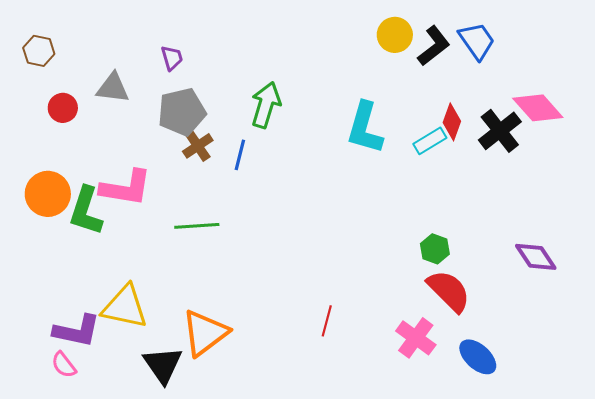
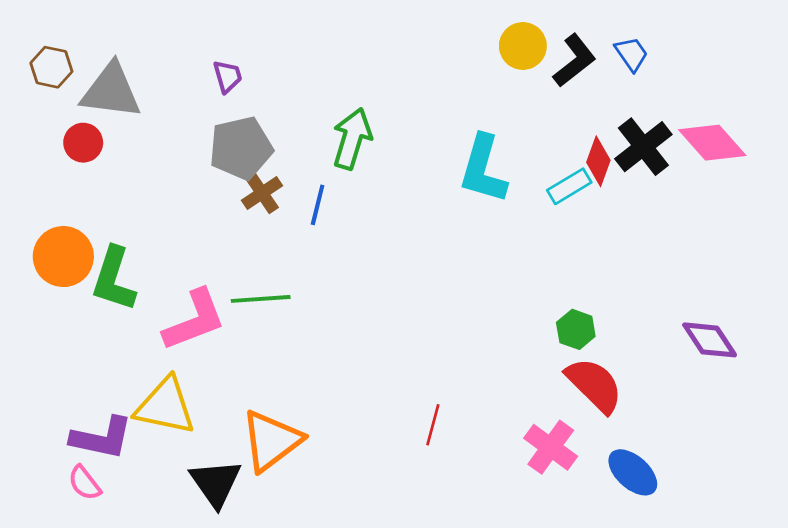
blue trapezoid: (477, 41) -> (631, 54), size x0.7
gray triangle: (113, 88) -> (111, 91), moved, size x1.4
black cross: (500, 131) -> (643, 147), moved
pink L-shape: (126, 188) -> (194, 320), moved, turned -30

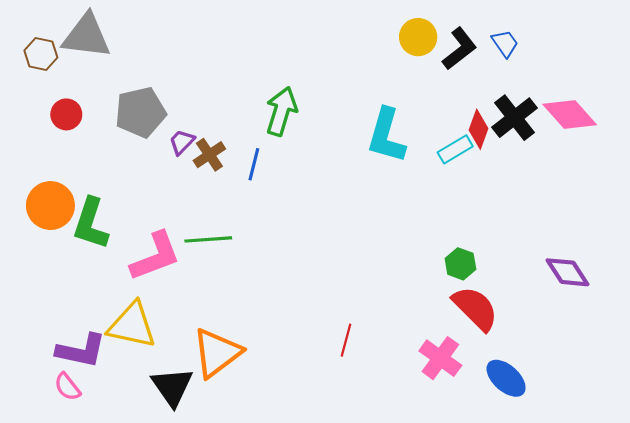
purple trapezoid: (228, 76) -> (182, 142), moved, turned -120
gray triangle: (111, 91) -> (86, 36), moved
gray pentagon: (241, 148) -> (140, 112), moved

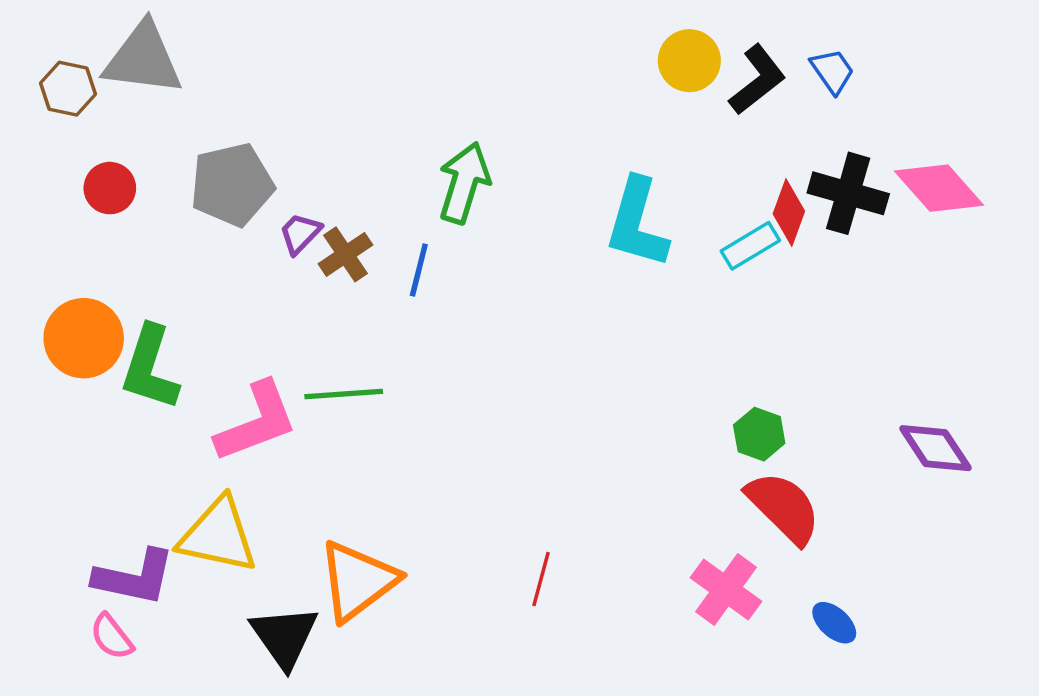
black cross: (515, 118) -> (848, 193), turned -36
red line: (346, 340) -> (541, 579), moved
blue ellipse: (506, 378) -> (834, 623), size x0.7

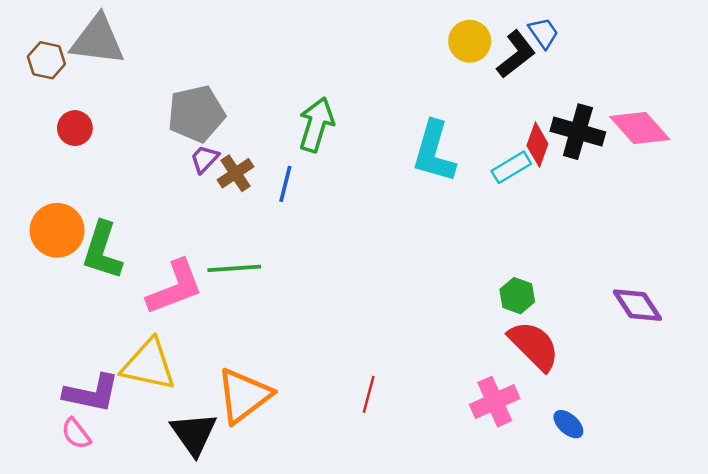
blue trapezoid: (832, 71) -> (543, 33), moved
gray pentagon: (232, 185) -> (196, 114), moved
pink cross: (726, 590) -> (495, 402), turned 30

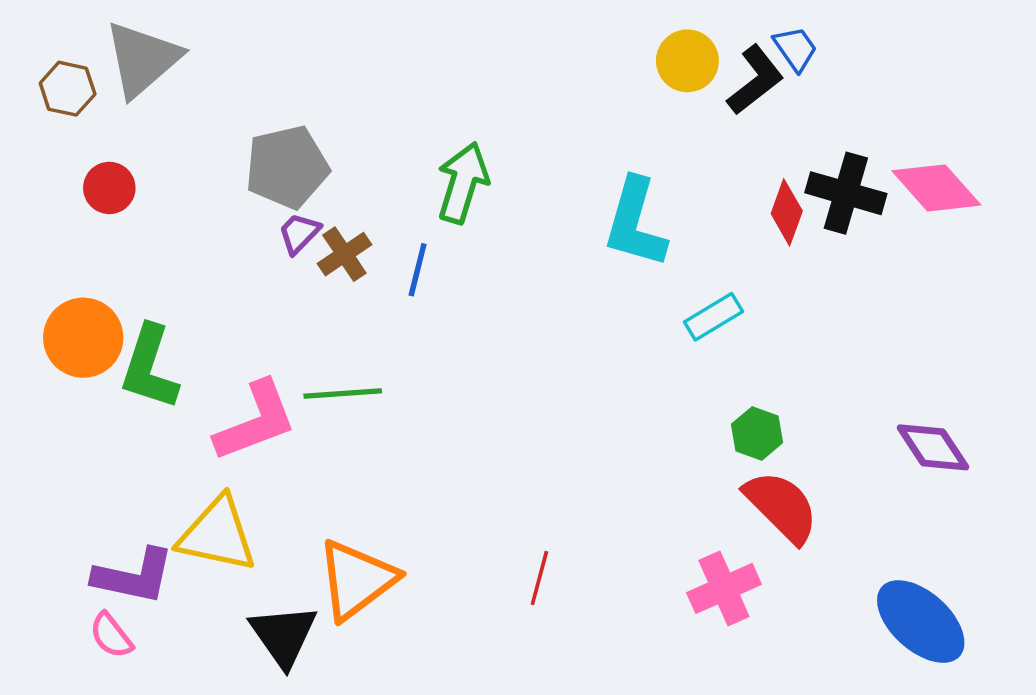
gray triangle: (98, 40) -> (142, 59), turned -48
cyan rectangle: (511, 167) -> (714, 317), moved
blue ellipse: (568, 424) -> (921, 622), moved, size x2.0

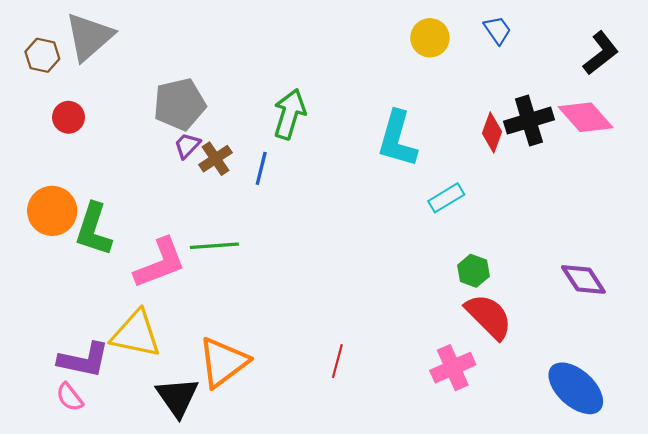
black L-shape: (755, 80) -> (601, 53), moved
black cross: (846, 193) -> (529, 121), turned -33

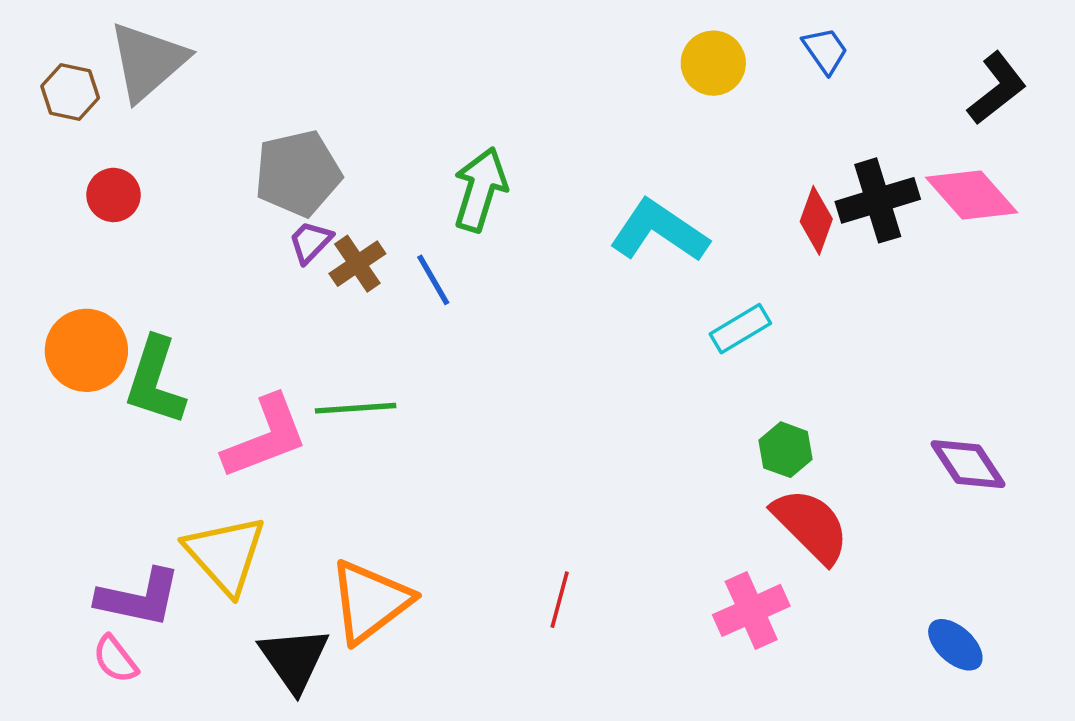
cyan L-shape: (397, 139) -> (659, 231), turned 108
blue line: (261, 168) -> (433, 280), turned -44
yellow triangle: (136, 334) -> (226, 554), turned 36
blue ellipse: (576, 388) -> (955, 645), size x0.6

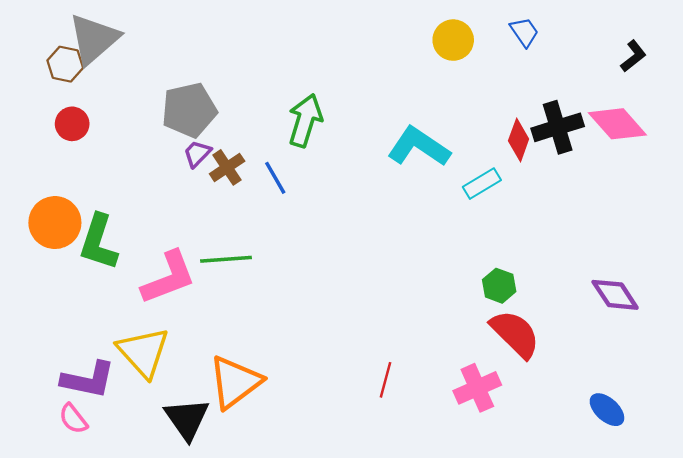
black L-shape: (997, 88) -> (633, 56), size x0.7
brown hexagon: (70, 92) -> (65, 64), moved
cyan rectangle: (740, 329) -> (482, 184), moved
red line: (560, 600) -> (385, 380), moved

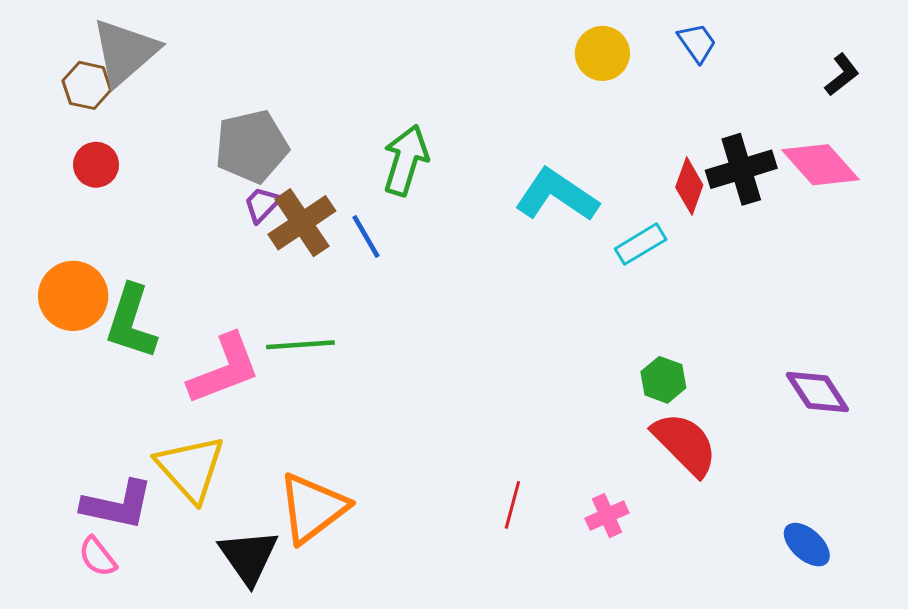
brown cross: (227, 167) -> (302, 223), size x1.4
pink cross: (477, 388) -> (607, 516), moved, size x0.7

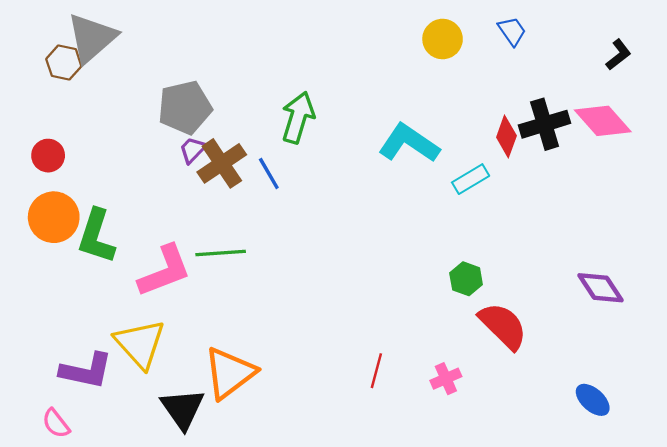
red circle: (96, 165) -> (48, 156), moved
green hexagon: (663, 380) -> (466, 279), moved
pink semicircle: (98, 557) -> (56, 423), moved

